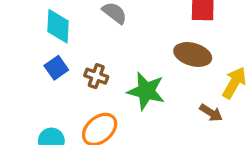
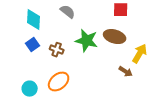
green star: (146, 91) -> (87, 41), moved

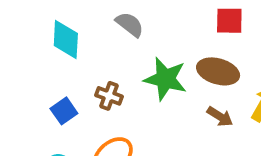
blue square: (33, 45) -> (64, 111), moved
brown arrow: (126, 72) -> (220, 117), moved

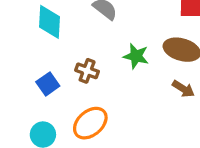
green star: (165, 79) -> (136, 56), size x0.7

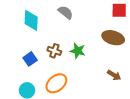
green star: (136, 56) -> (78, 51), moved
brown arrow: (183, 89) -> (114, 75), moved

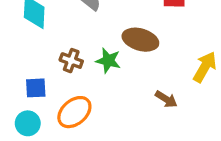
brown ellipse: (113, 38) -> (140, 40), moved
blue square: (30, 59) -> (36, 88), moved, turned 32

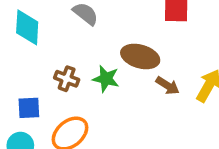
brown arrow: (166, 99) -> (168, 86), moved

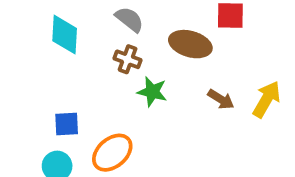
brown ellipse: (140, 56) -> (190, 44), moved
brown cross: (67, 79) -> (128, 59), moved

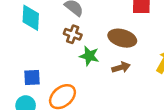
brown ellipse: (190, 44) -> (122, 38), moved
brown arrow: (221, 99) -> (121, 67), moved, turned -48

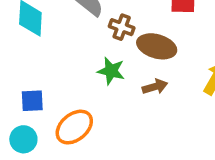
brown cross: (73, 34) -> (122, 27), moved

